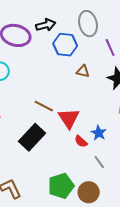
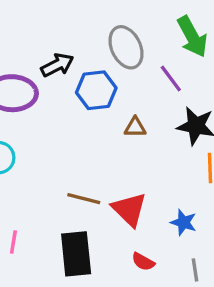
black rectangle: (32, 137) -> (76, 254), turned -36
red semicircle: (81, 141) -> (143, 262), moved
gray line: (99, 162) -> (195, 270), turned 40

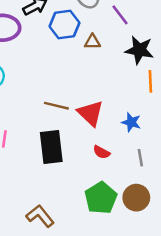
brown triangle: (135, 127) -> (92, 42), moved

